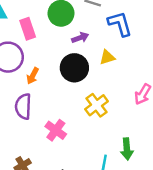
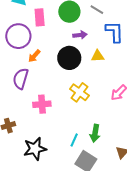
yellow cross: (97, 105) -> (79, 92), turned -30
pink cross: (56, 130) -> (42, 104), turned 36

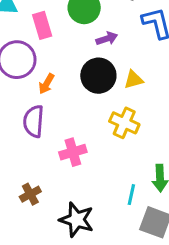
yellow triangle: (98, 56) -> (134, 80), moved
black star: (35, 149) -> (77, 220), turned -30

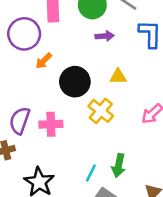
black circle: (98, 76) -> (75, 82), moved
purple semicircle: (34, 121) -> (20, 121), moved

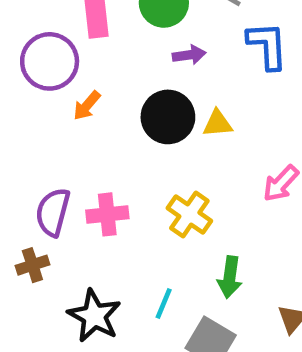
black circle: (75, 82) -> (168, 117), moved
yellow cross: (101, 111) -> (189, 214), moved
cyan line: (91, 173) -> (164, 303), moved

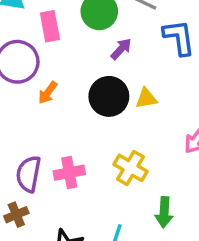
purple arrow: (189, 55) -> (121, 49), turned -35

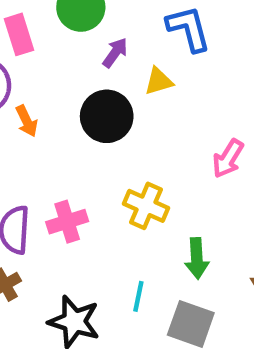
orange arrow: (48, 93) -> (27, 121), turned -55
yellow triangle: (146, 98) -> (159, 81), moved

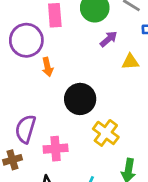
black circle: (107, 116) -> (80, 99), moved
pink cross: (67, 222) -> (56, 149), moved

